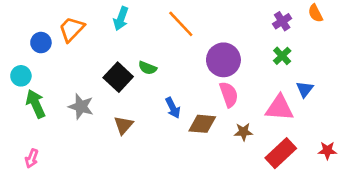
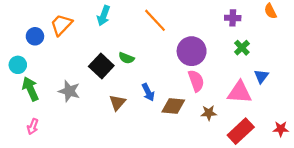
purple cross: (282, 21) -> (233, 18), moved, turned 35
brown triangle: (124, 125) -> (117, 103), moved
pink arrow: (32, 158) -> (33, 127), moved

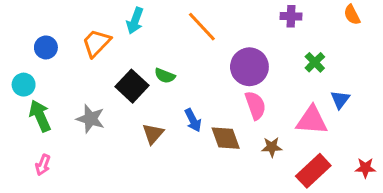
purple cross: (233, 18) -> (291, 16), moved
orange trapezoid: (61, 25) -> (96, 43), moved
brown diamond: (173, 106) -> (226, 138), turned 65

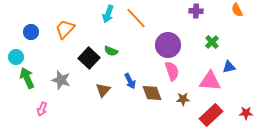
cyan arrow: (135, 21) -> (108, 14), moved
blue triangle: (340, 99) -> (229, 67), turned 40
pink arrow: (43, 165) -> (42, 109), moved

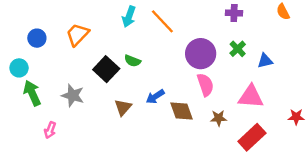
green cross: (212, 42) -> (238, 49), moved
blue triangle: (229, 67) -> (265, 61), moved
blue arrow: (130, 81) -> (155, 97), turned 84
red star: (246, 113) -> (296, 117), moved

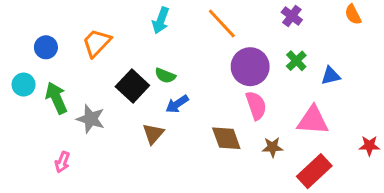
purple cross: (234, 13) -> (292, 16), turned 35
orange line: (162, 21) -> (222, 23), moved
green arrow: (32, 93) -> (56, 98), moved
blue arrow: (155, 97) -> (177, 104), moved

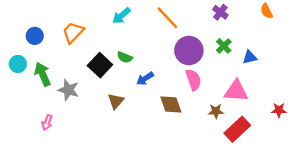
cyan arrow: (161, 20) -> (121, 16), turned 30
blue arrow: (177, 104) -> (145, 79), moved
brown star: (272, 147) -> (216, 111), moved

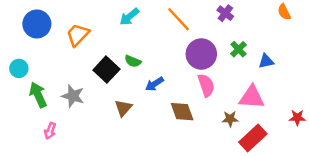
purple cross: (220, 12) -> (225, 13), moved
blue circle: (35, 36) -> (37, 24), moved, size x1.5
green arrow: (43, 74) -> (38, 95), moved

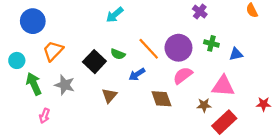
orange line: (179, 19) -> (149, 49), moved
orange trapezoid: (78, 35) -> (53, 51), moved
green cross: (239, 49) -> (211, 43), turned -32
pink semicircle: (206, 85) -> (183, 75), turned -108

